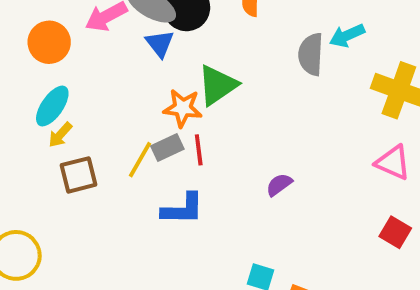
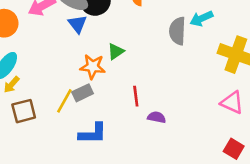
green triangle: (217, 85) -> (116, 51), size x0.6
red line: (199, 150) -> (136, 96), moved
purple semicircle: (279, 185) -> (157, 117), turned 48

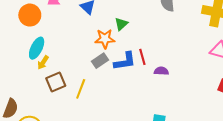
yellow line: (64, 101) -> (81, 89), moved
blue L-shape: (93, 134) -> (125, 61), moved

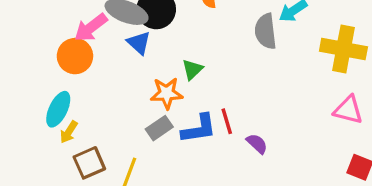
orange circle: (30, 15) -> (75, 56), moved
purple semicircle: (161, 71) -> (257, 144), turned 40

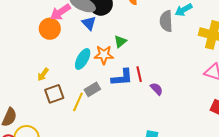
cyan ellipse: (58, 109) -> (83, 59), moved
gray rectangle: (159, 128) -> (92, 89), moved

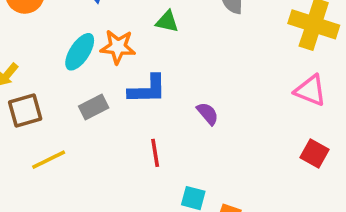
green triangle: (120, 41) -> (167, 22), moved, turned 48
red line: (139, 74) -> (155, 153), moved
yellow line: (78, 102) -> (49, 160), moved, turned 36

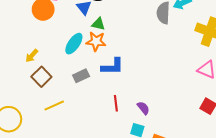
green triangle: (167, 22) -> (98, 24), moved
brown square: (25, 111) -> (41, 77), turned -30
purple semicircle: (208, 114) -> (143, 108), moved

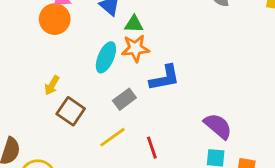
red line: (116, 103) -> (152, 148), moved
yellow line: (54, 105) -> (113, 137), moved
purple semicircle: (143, 108) -> (218, 126), size x1.5

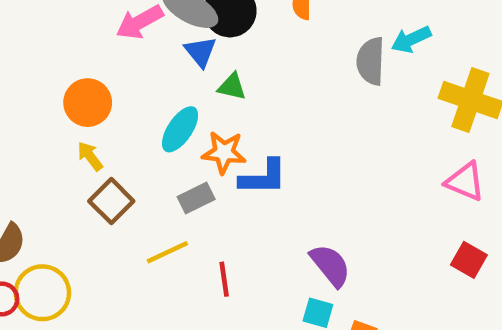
orange circle: (55, 19) -> (88, 103), moved
orange star: (135, 48) -> (224, 152), moved
yellow arrow: (52, 85) -> (90, 156), turned 102

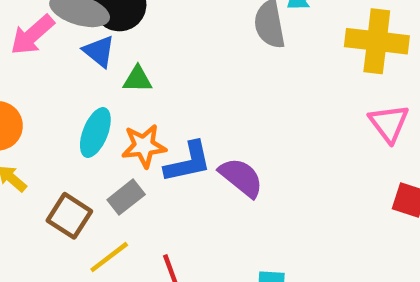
pink triangle: (465, 182) -> (389, 123), turned 42
brown square: (111, 201) -> (69, 216), moved
purple semicircle: (330, 265) -> (241, 177), moved

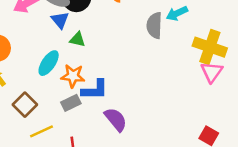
pink triangle: (389, 123) -> (212, 72), moved
purple semicircle: (241, 177) -> (116, 119), moved
gray rectangle: (126, 197) -> (71, 103), moved

